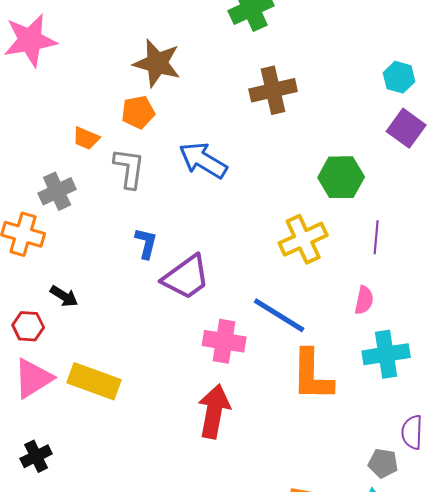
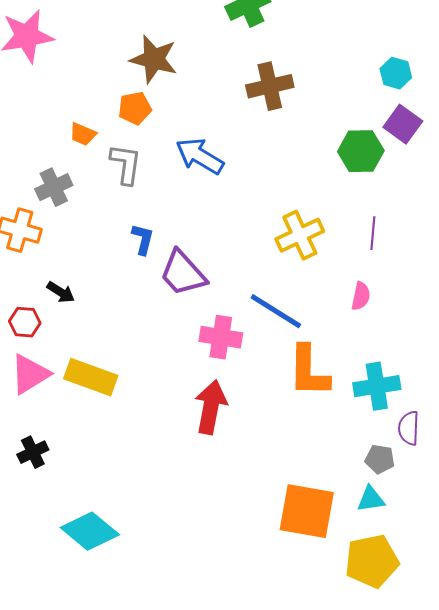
green hexagon: (341, 177) -> (361, 151), moved
purple trapezoid: (186, 277) -> (183, 273), turned 84
cyan cross: (386, 354) -> (377, 386), moved

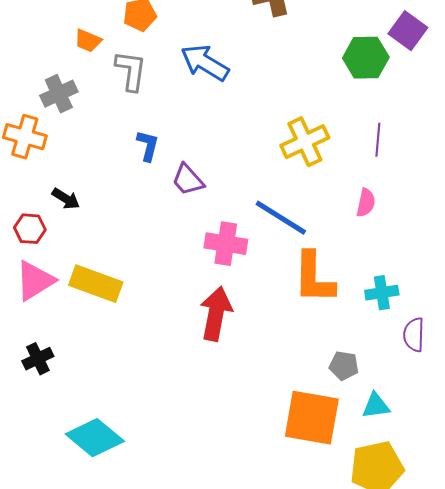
purple trapezoid: (183, 273) -> (188, 180), size x0.7
cyan cross: (377, 386) -> (382, 293), size x0.7
gray pentagon: (380, 459) -> (344, 366), moved

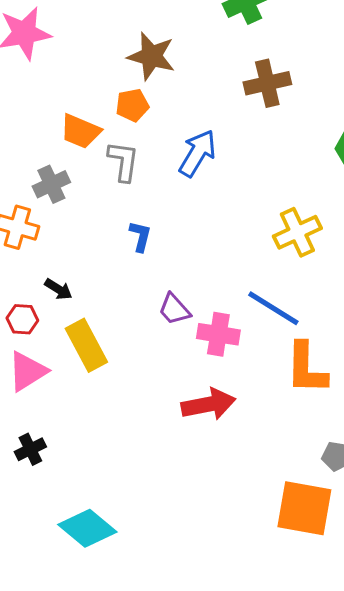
orange trapezoid: (88, 41) -> (80, 131), size x1.5
blue arrow: (205, 63) -> (197, 153), turned 90
purple trapezoid: (188, 180) -> (174, 309), moved
yellow rectangle: (96, 284) -> (86, 345), moved, turned 42
red arrow: (216, 314) -> (208, 404), turned 68

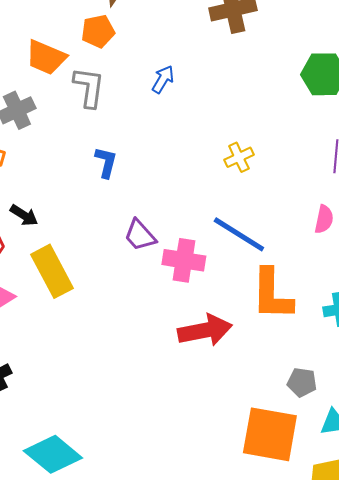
blue arrow: (197, 153) -> (163, 79), size x0.6
yellow cross: (297, 232) -> (239, 157), moved, size x0.6
red arrow: (208, 404) -> (205, 330), moved

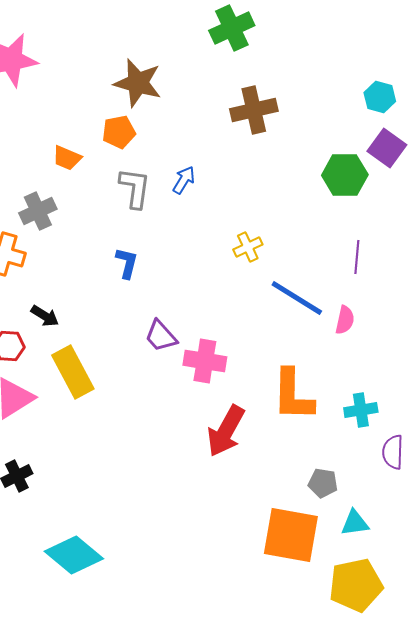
orange trapezoid: (46, 57) -> (67, 158), size x0.7
gray L-shape: (89, 87) -> (135, 188), moved
yellow cross: (239, 157) -> (248, 247), moved
blue line: (239, 234) -> (297, 298), moved
red arrow: (205, 330) -> (226, 431), turned 130

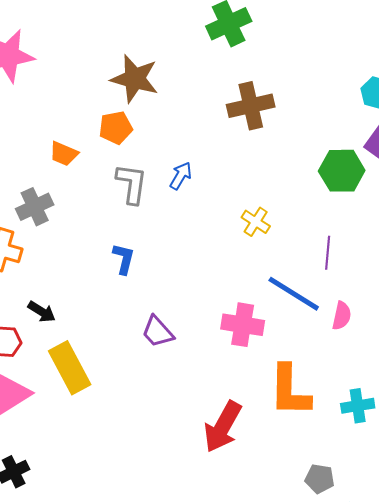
yellow cross: (248, 247) -> (256, 222), moved, turned -32
purple line: (357, 257) -> (328, 253), moved
pink cross: (205, 361) -> (243, 325), moved

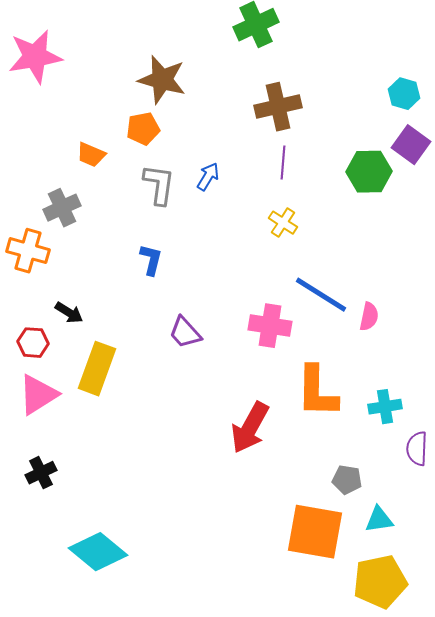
purple line: (328, 253) -> (283, 163), moved
yellow rectangle: (70, 368) -> (97, 369), turned 48

